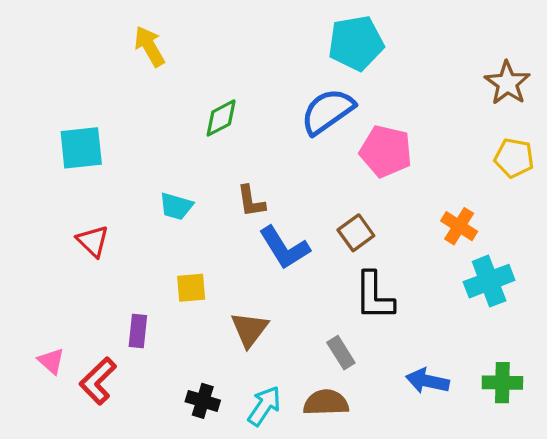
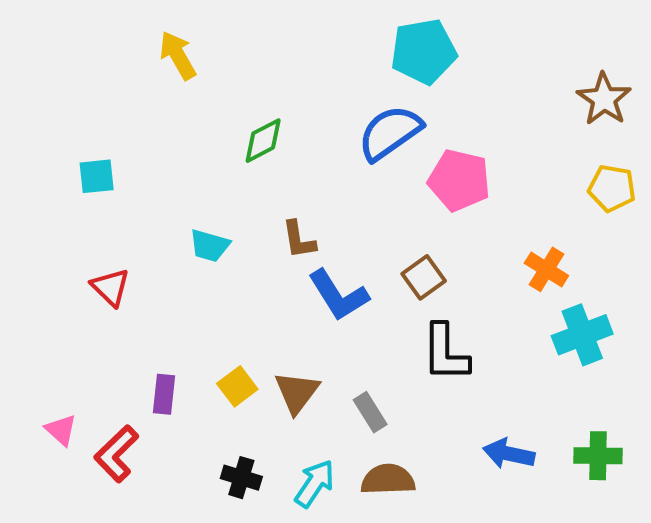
cyan square: (81, 148) -> (97, 176), size x0.7
yellow square: (191, 288) -> (237, 386), moved, turned -32
gray rectangle: (341, 353) -> (370, 412), moved

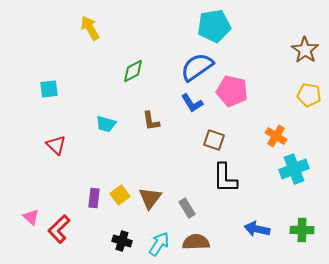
brown square: (424, 277) -> (214, 140), turned -35
blue L-shape: (338, 295) -> (192, 103), moved, size x0.7
purple rectangle: (164, 394) -> (94, 198), moved

